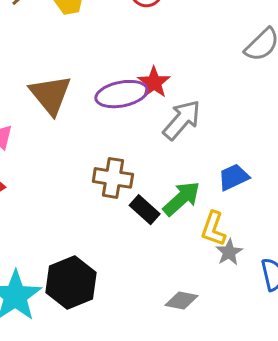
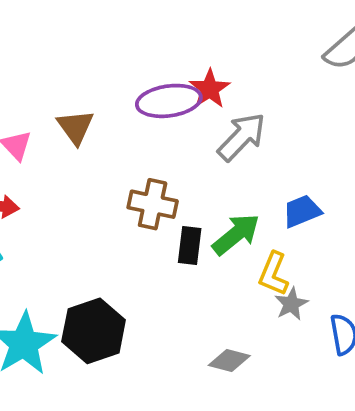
brown triangle: (50, 95) -> (76, 127), moved, size x0.7
black rectangle: (145, 210) -> (190, 245), turned 52

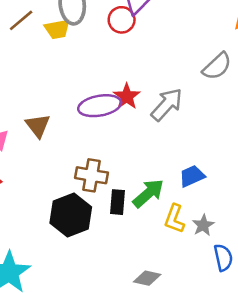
gray arrow: (242, 137) -> (167, 104), moved
gray star: (291, 304) -> (203, 225), moved
black hexagon: (94, 331) -> (71, 215), moved

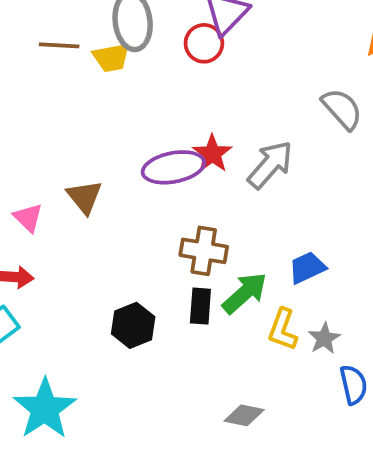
brown line: (21, 20) -> (59, 45), turned 44
gray semicircle: (217, 66) -> (342, 109), turned -88
brown cross: (92, 175) -> (204, 251), moved
black hexagon: (71, 215) -> (133, 325), size x0.7

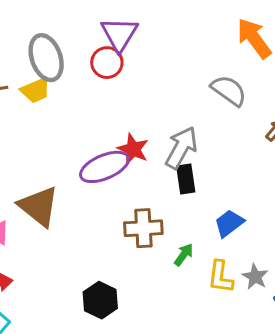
brown triangle: (84, 197) -> (39, 206), size x1.4
green arrow: (245, 293) -> (184, 255), size x0.6
black rectangle: (200, 306) -> (186, 179), moved

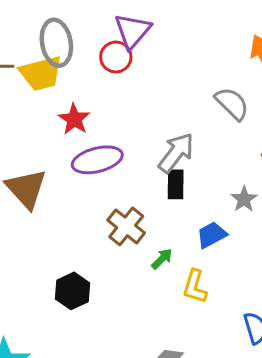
yellow trapezoid: (36, 90) -> (41, 73), size x1.4
red star: (133, 149) -> (74, 119), moved
brown cross: (143, 228) -> (126, 226), turned 33
gray star: (255, 277) -> (244, 199), moved

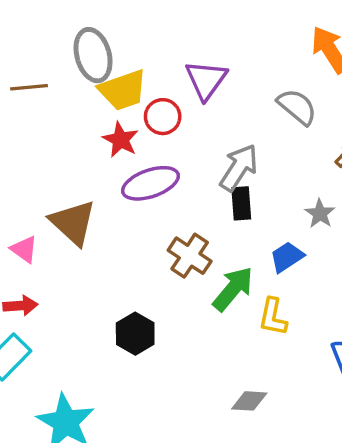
purple triangle: (133, 31) -> (206, 80), moved
red circle: (116, 57) -> (163, 117), moved
yellow trapezoid: (41, 73) -> (123, 90), moved
green arrow: (162, 259) -> (233, 289), size x1.8

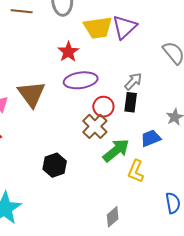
yellow trapezoid: (123, 90) -> (98, 28), moved
red circle: (163, 117) -> (103, 107), moved
gray arrow: (239, 168) -> (133, 81), size x0.7
gray diamond: (249, 401) -> (113, 217), turned -55

